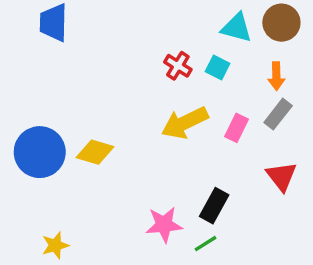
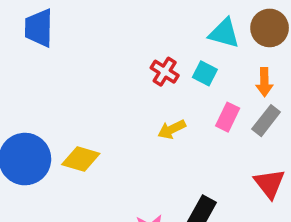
yellow arrow: (185, 123) -> (172, 129), size x0.6
pink rectangle: (237, 128) -> (228, 117), moved

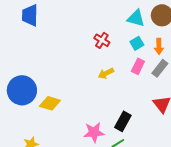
cyan square: (205, 73) -> (137, 43), moved, turned 32
yellow diamond: (81, 159) -> (50, 103), moved

